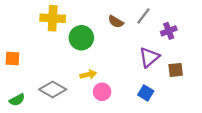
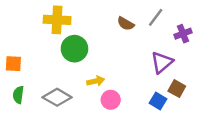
green circle: (81, 38) -> (74, 49), moved
brown square: (176, 70) -> (177, 89), moved, turned 35
green semicircle: (17, 100) -> (18, 95), moved, turned 126

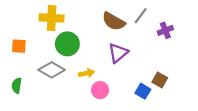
brown semicircle: (126, 24) -> (114, 21), size x1.5
purple triangle: (162, 62) -> (118, 53), moved
orange square: (13, 64) -> (19, 46), moved
gray diamond: (57, 97) -> (52, 70), moved

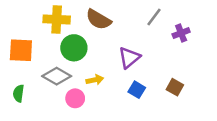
brown semicircle: (114, 21) -> (99, 19), moved
orange square: (19, 46) -> (21, 50), size x1.5
pink circle: (100, 90) -> (75, 98), moved
blue square: (143, 91) -> (137, 90), moved

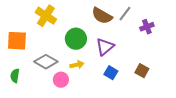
yellow cross: (57, 19) -> (46, 16), turned 30
brown semicircle: (99, 19) -> (102, 16), moved
green circle: (74, 48) -> (76, 39), moved

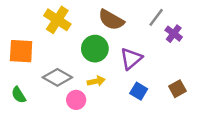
brown semicircle: (102, 16) -> (111, 20), moved
purple cross: (147, 27) -> (174, 34), moved, turned -32
brown square: (142, 71) -> (177, 89), turned 32
green semicircle: (15, 76) -> (19, 95), turned -40

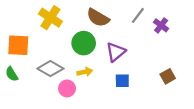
purple cross: (174, 34) -> (161, 25), moved
brown square: (177, 89) -> (168, 76), moved
blue square: (139, 91) -> (122, 81), turned -32
green semicircle: (19, 95) -> (12, 74), moved

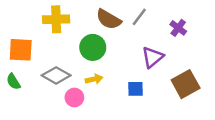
gray line: (138, 15) -> (139, 17), moved
yellow cross: (50, 18) -> (56, 19), turned -35
purple triangle: (116, 52) -> (153, 57), moved
brown square: (168, 76) -> (186, 84), size x1.6

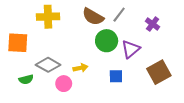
green circle: (93, 47) -> (107, 41), moved
green semicircle: (13, 82) -> (26, 79), moved, turned -72

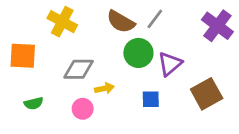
yellow cross: (48, 17) -> (62, 22), turned 30
purple cross: (153, 24) -> (217, 26), moved, size x1.6
gray diamond: (48, 65) -> (79, 69), moved, turned -30

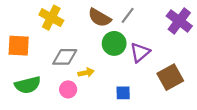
blue square: (151, 99) -> (123, 93), moved
green semicircle: (34, 103) -> (28, 85), size x1.6

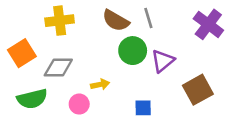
gray line: (128, 15) -> (148, 18), turned -54
yellow cross: (51, 18) -> (60, 21), turned -35
orange square: (19, 46) -> (22, 53), turned -35
gray diamond: (65, 57) -> (58, 68), moved

